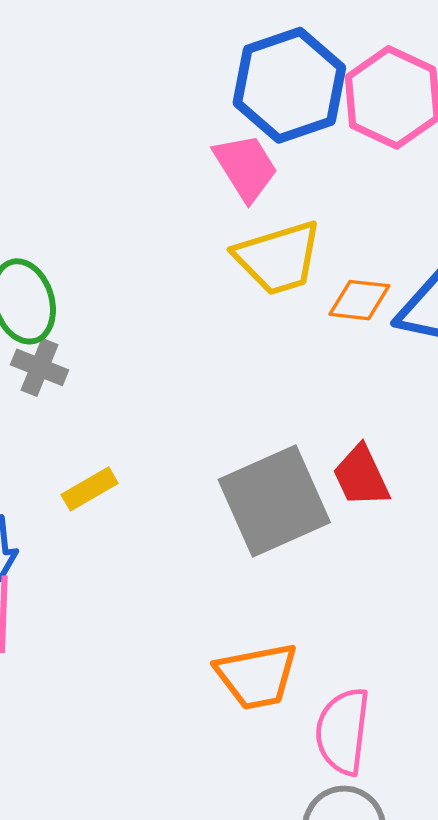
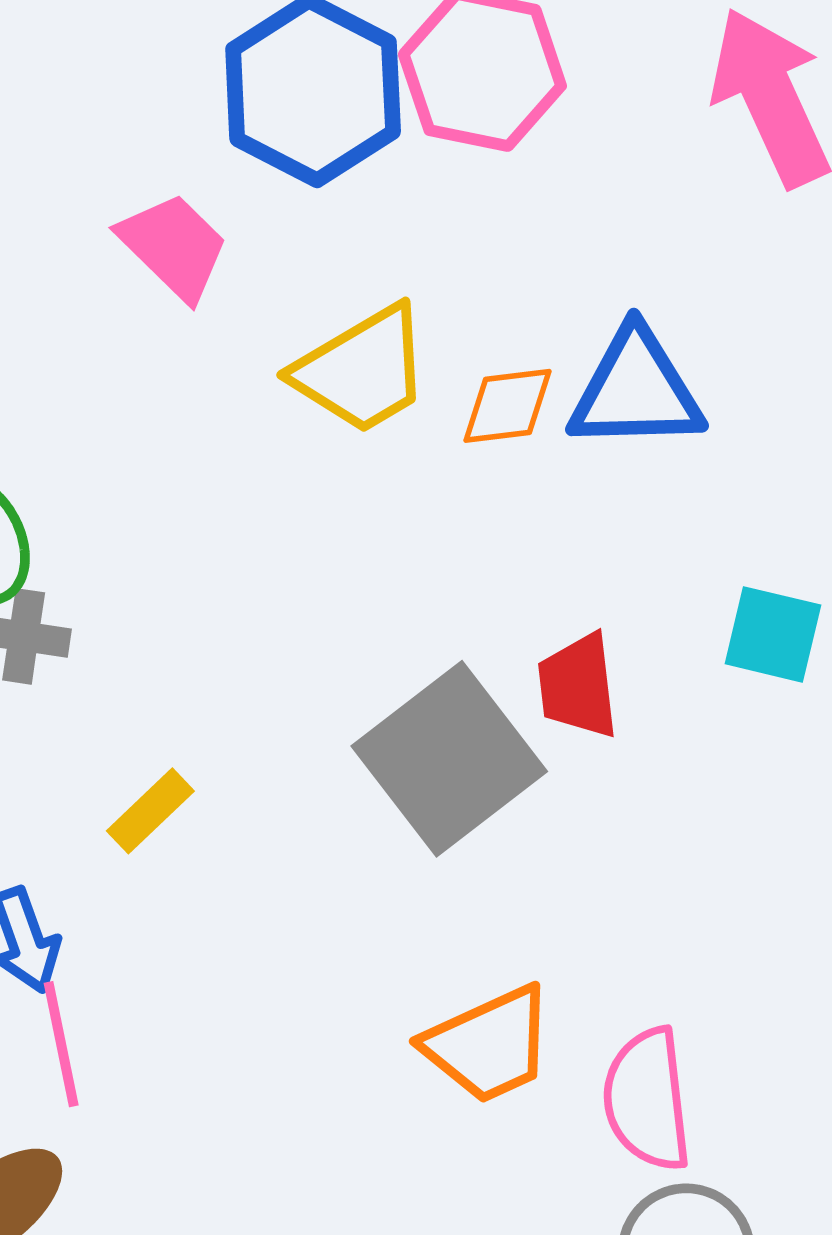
pink trapezoid: (246, 167) -> (174, 246), moved
red trapezoid: (361, 476) -> (578, 686), turned 32

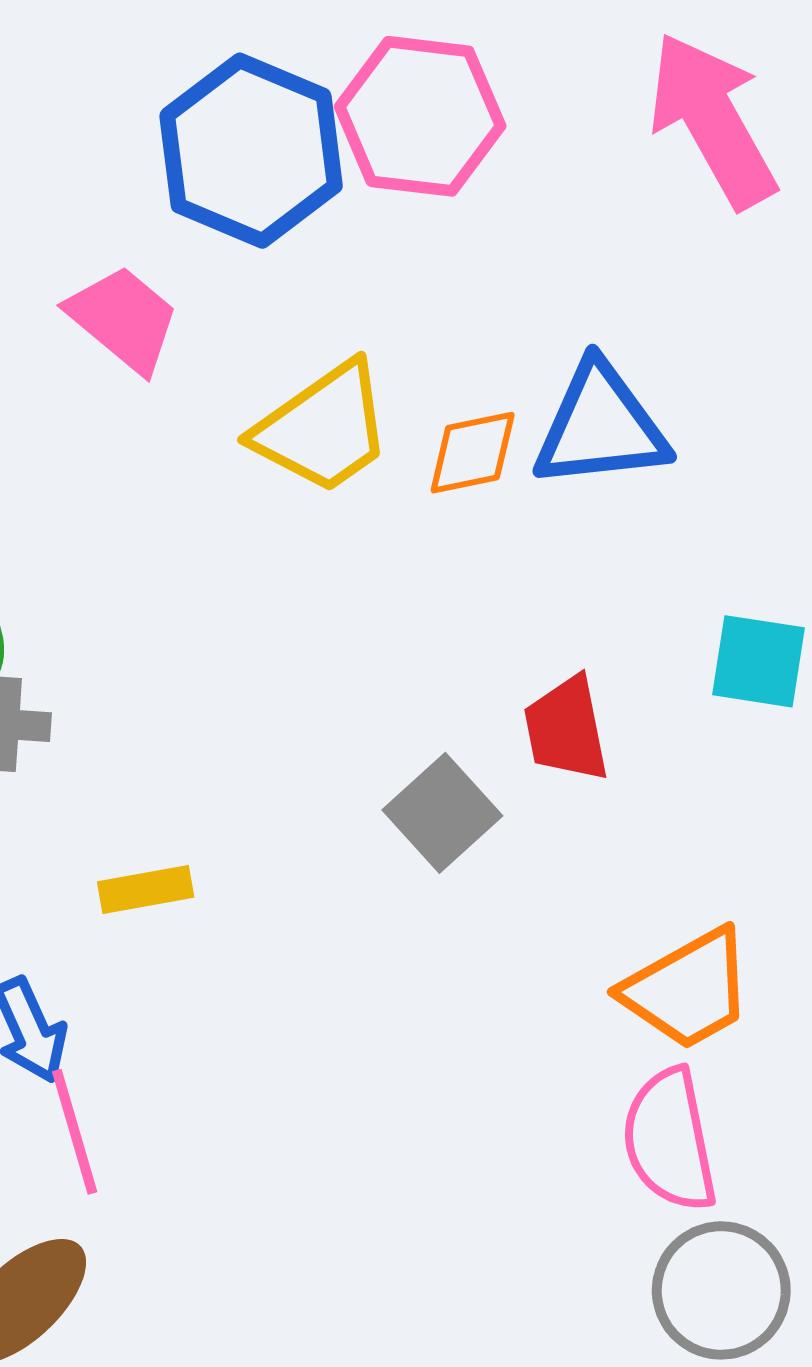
gray square: (449, 759) -> (442, 813), size x0.6
yellow rectangle: (150, 811) -> (146, 890), turned 38
orange trapezoid: (489, 1045) -> (688, 989), moved

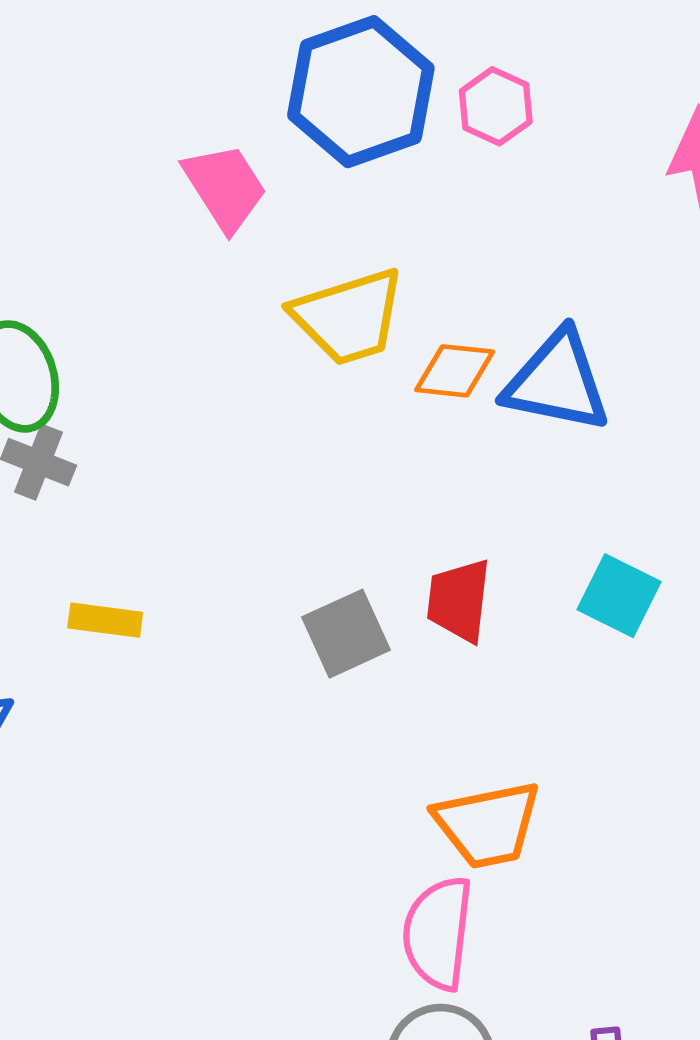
pink hexagon: (420, 116) -> (496, 106), size x0.6

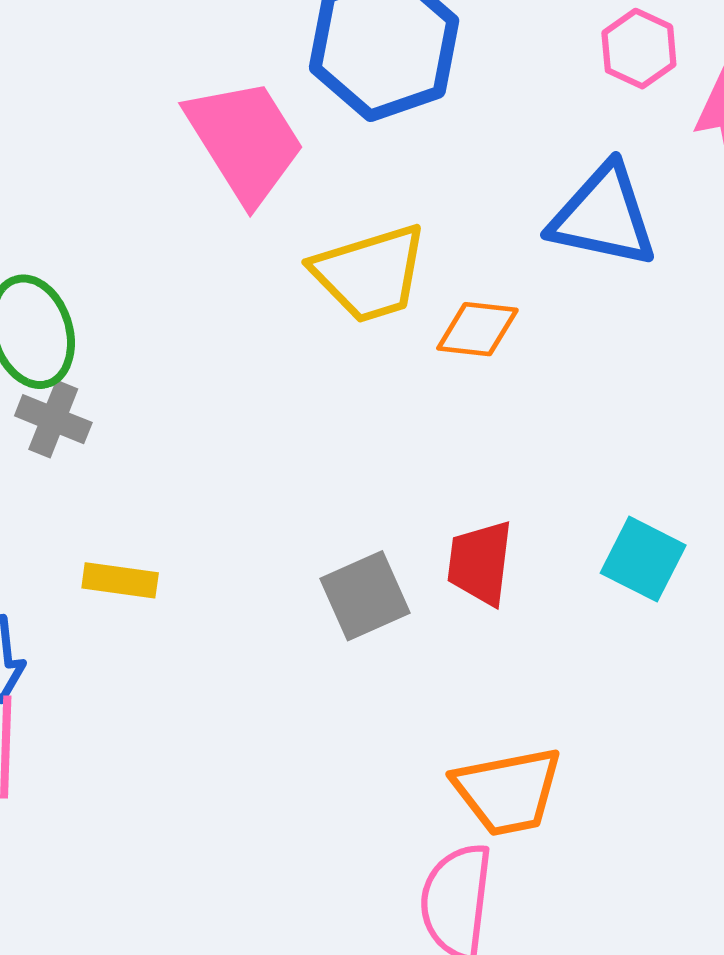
pink hexagon: (496, 106) -> (639, 49), moved
pink trapezoid: (225, 187) -> (245, 141), size x1.4
blue triangle: (557, 382) -> (603, 216), moved

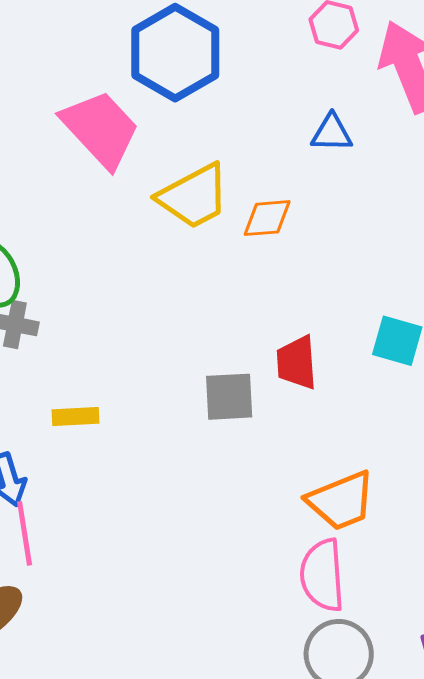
blue triangle: (603, 216) -> (332, 133), size x0.6
gray square: (365, 596) -> (229, 397), turned 32

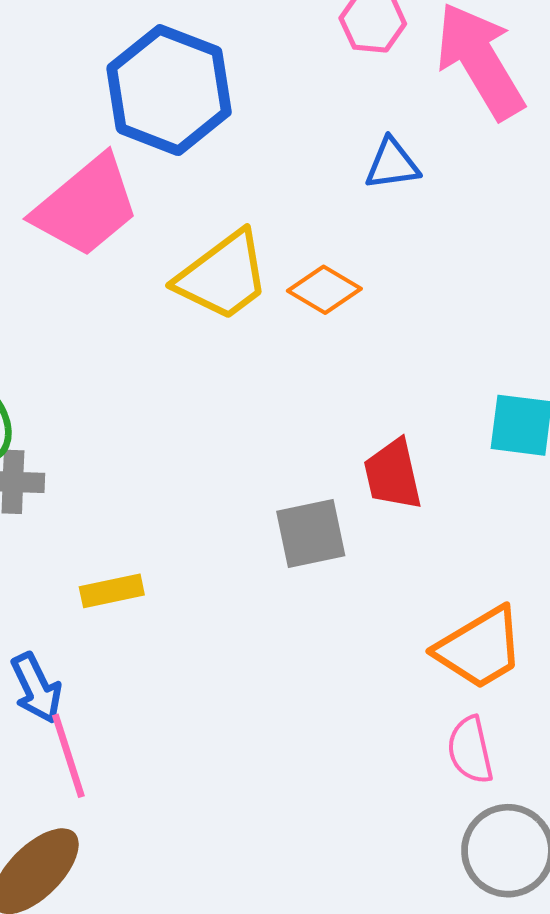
pink trapezoid: (101, 129) -> (86, 206), turned 102
orange diamond: (267, 218) -> (324, 290), turned 44
pink semicircle: (322, 575) -> (470, 750), size x0.7

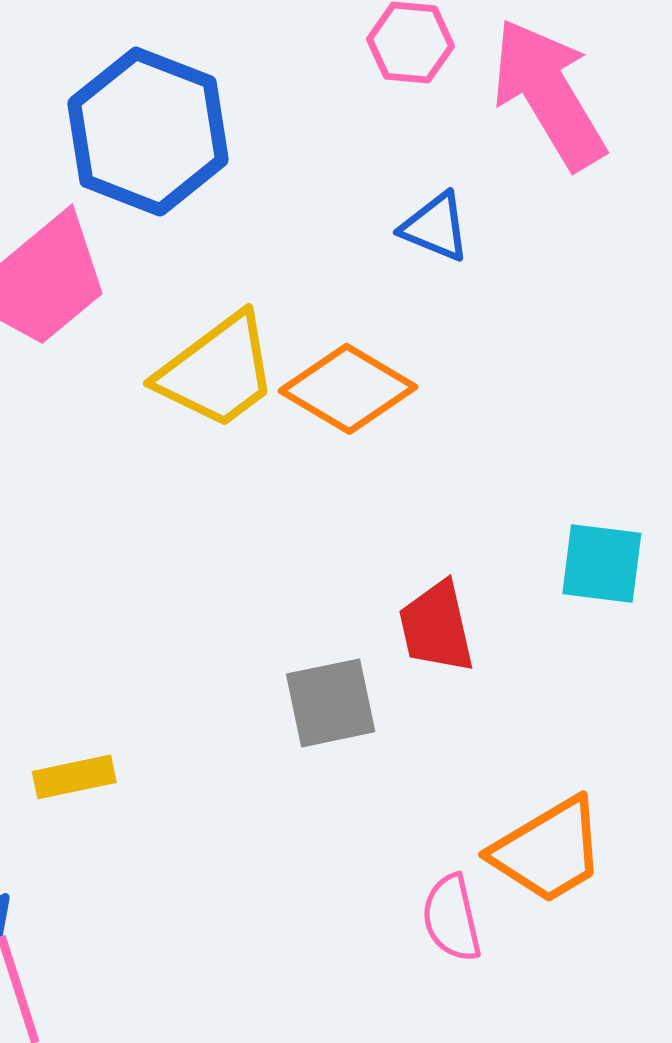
blue triangle: (392, 164) -> (435, 227), turned 30
orange diamond: (324, 290) -> (348, 389), size x1.4
pink semicircle: (470, 750) -> (452, 918), moved

